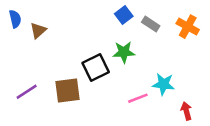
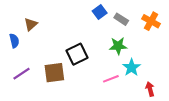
blue semicircle: (15, 19) -> (14, 41), moved
green star: (124, 52) -> (118, 46), moved
cyan star: (163, 84) -> (131, 67), turned 30

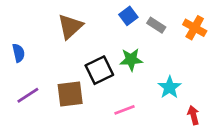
brown triangle: (31, 24) -> (70, 26), moved, size x1.5
green star: (118, 46) -> (131, 60), moved
pink line: (111, 79) -> (124, 110), moved

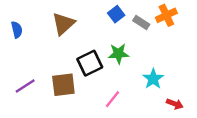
orange cross: (195, 28) -> (166, 15), moved, turned 36
blue semicircle: (19, 53) -> (17, 30), moved
pink line: (124, 110) -> (113, 99), turned -30
red arrow: (193, 115) -> (175, 104), turned 126

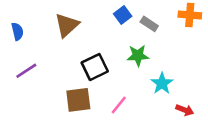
orange cross: (166, 15) -> (190, 15), moved, turned 30
green star: (118, 54) -> (138, 56), moved
brown square: (63, 85) -> (78, 100), moved
purple line: (25, 86) -> (26, 71), moved

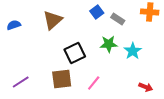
blue semicircle: (17, 31) -> (14, 25), turned -96
purple line: (26, 71) -> (21, 82), moved
cyan star: (162, 83) -> (133, 51), moved

